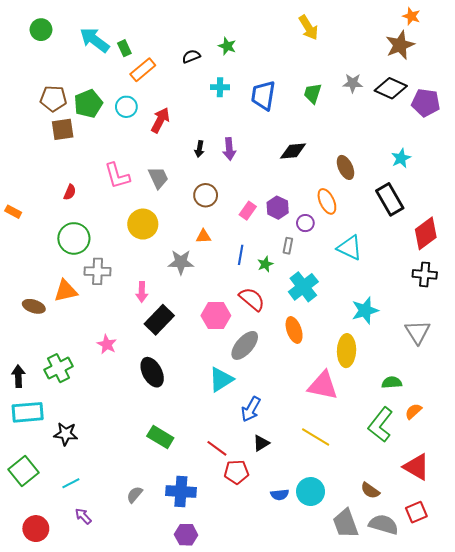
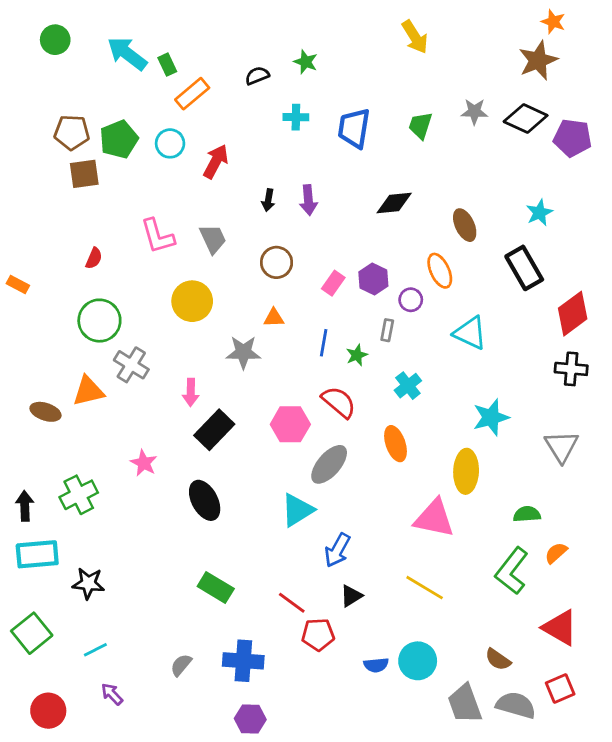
gray cross: (98, 271) -> (131, 365), turned 30
cyan cross: (303, 287) -> (408, 386), size x0.7

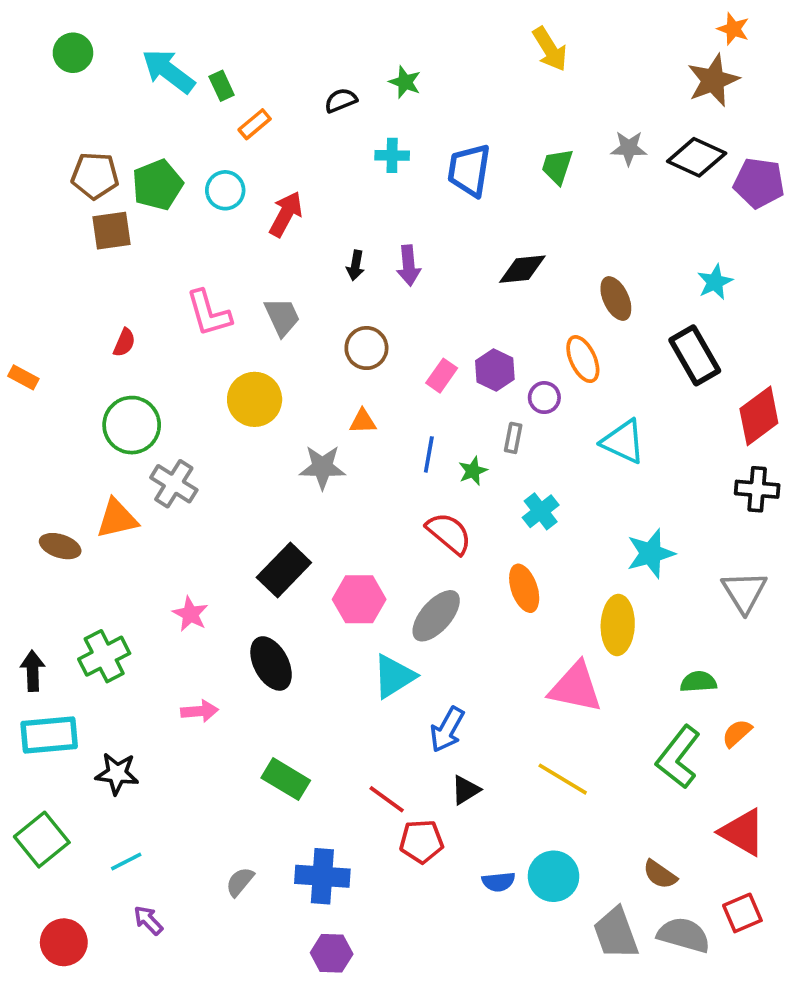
orange rectangle: (192, 94) -> (255, 124), size x0.7
pink arrow: (191, 392) -> (200, 711), moved, turned -96
pink hexagon: (290, 424) -> (359, 599), moved

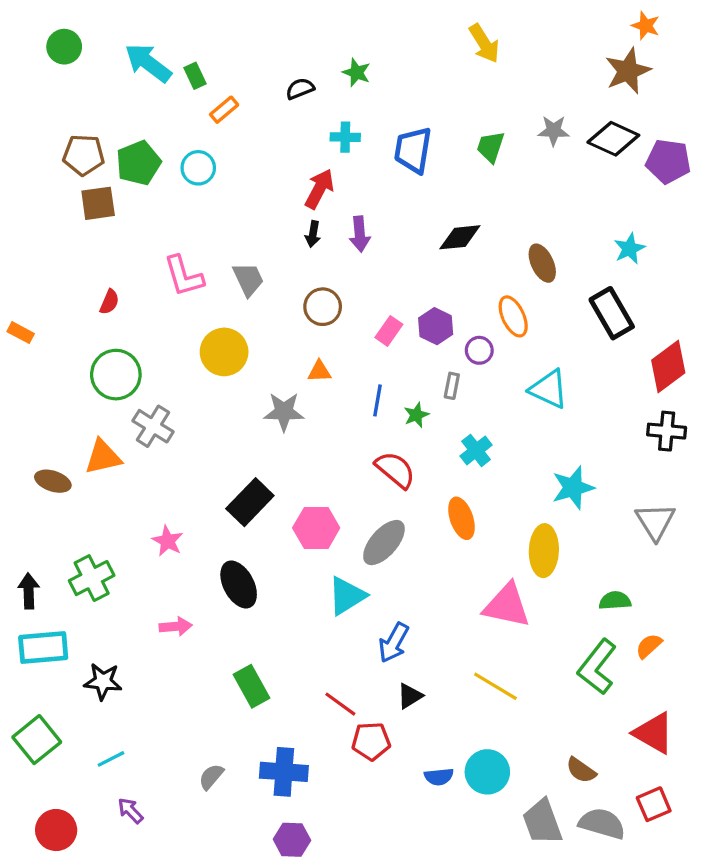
red arrow: (286, 214) -> (319, 189), moved
green rectangle: (286, 779) -> (252, 686), turned 30

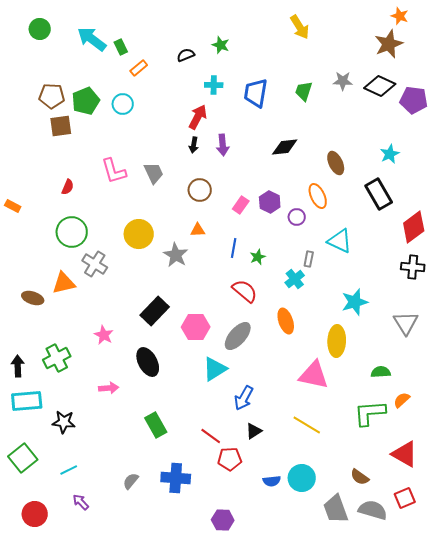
yellow circle: (224, 352) -> (139, 234), moved
gray rectangle: (452, 386) -> (309, 259), moved
gray star: (284, 412) -> (176, 255), turned 30
green L-shape: (597, 667) -> (370, 413), turned 48
purple hexagon: (292, 840) -> (223, 520), moved

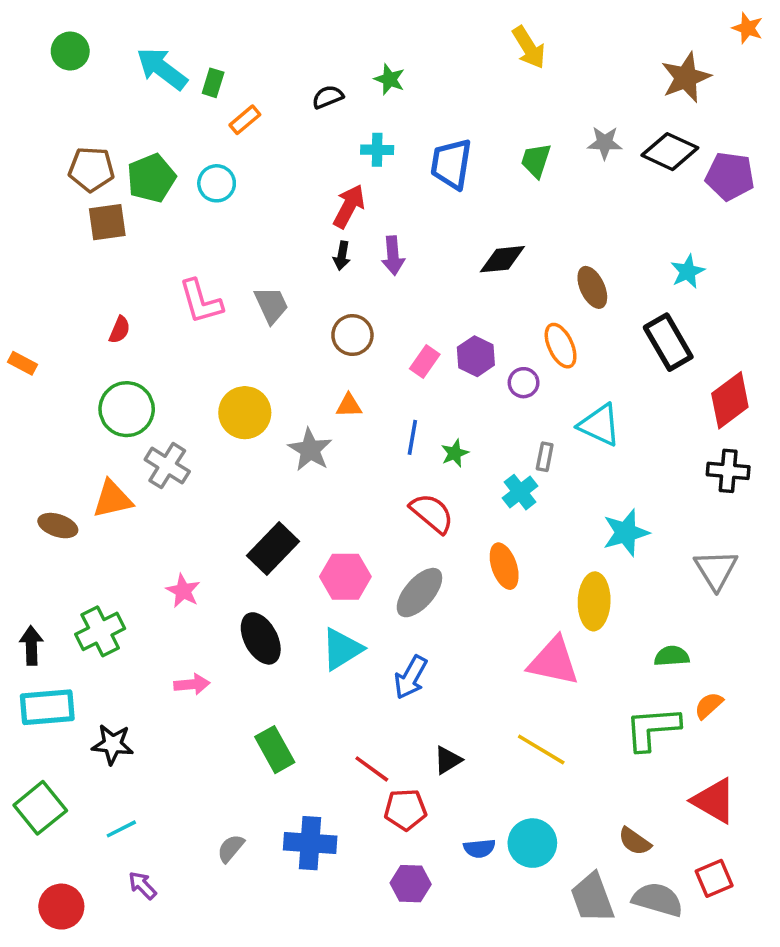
orange star: (400, 16) -> (748, 28), moved
green rectangle: (121, 47) -> (213, 83), turned 42
cyan triangle: (215, 369) -> (342, 649), moved
blue arrow: (244, 398) -> (411, 677), moved
purple hexagon: (223, 520) -> (411, 884), moved

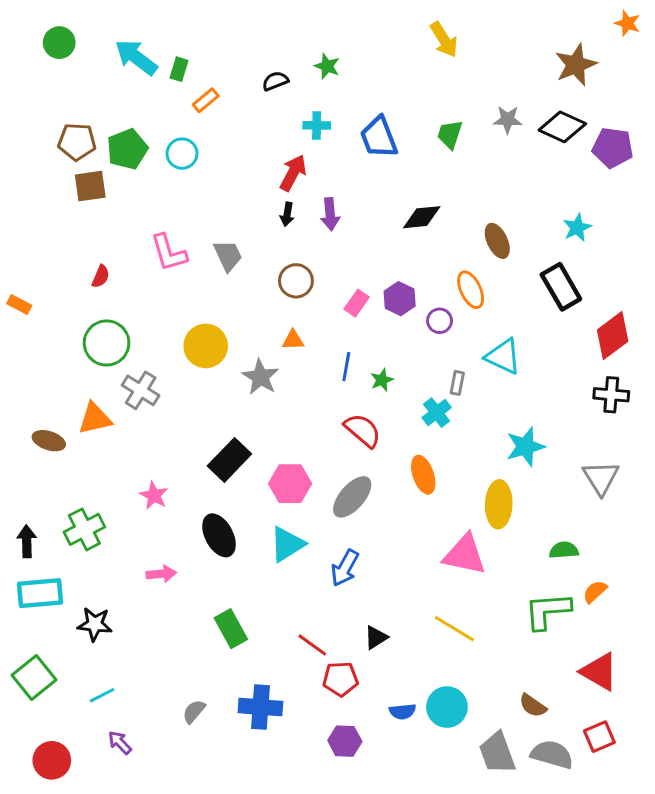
blue trapezoid: (451, 164) -> (379, 137), turned -30

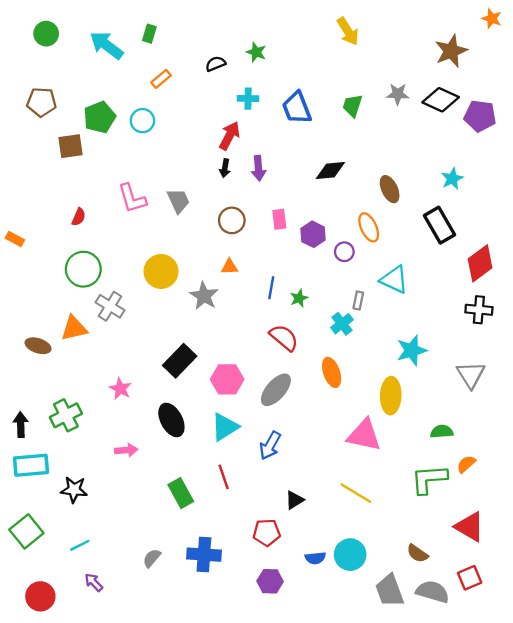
green rectangle: (179, 69) -> (149, 34), moved
brown pentagon: (77, 142) -> (42, 102), moved
pink rectangle: (357, 303) -> (279, 219), moved, turned -42
red line: (312, 645) -> (224, 477), moved, turned 35

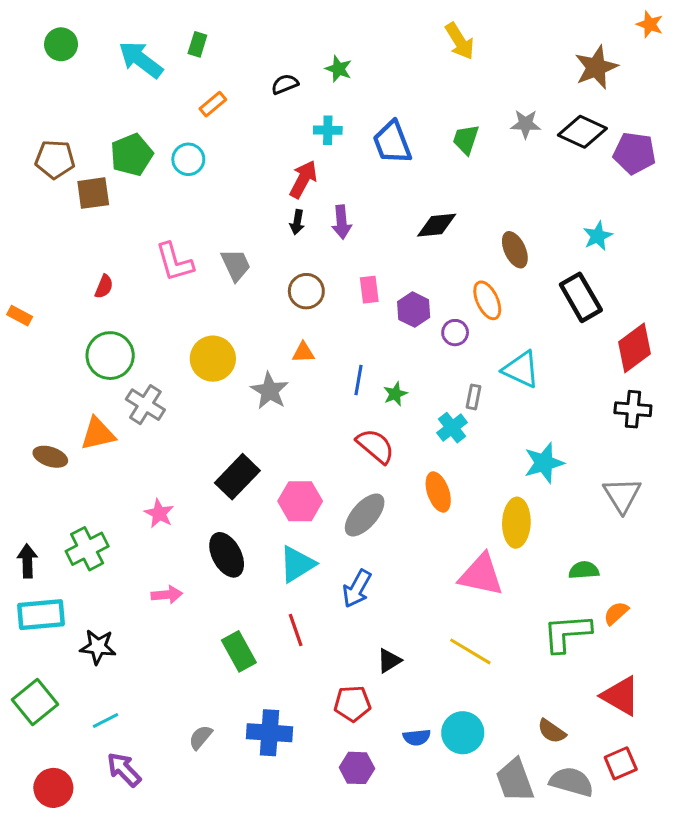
brown pentagon: (42, 102) -> (55, 159), moved
purple arrow: (94, 582) -> (124, 770), size x1.4

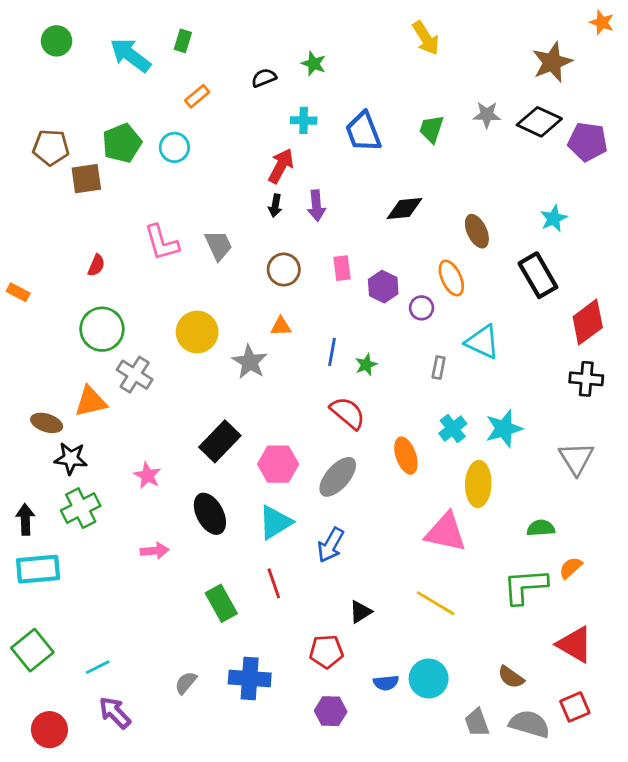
cyan cross: (452, 428) -> (453, 429), moved
black star: (98, 647) -> (71, 458), moved
gray trapezoid: (515, 780) -> (477, 723), size x0.7

